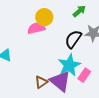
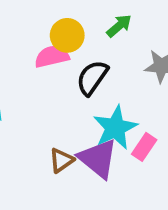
green arrow: (79, 11) -> (119, 26), moved
black semicircle: (73, 39) -> (92, 78), moved

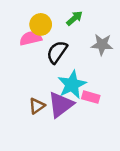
pink rectangle: (144, 147) -> (91, 97), turned 72
purple triangle: (98, 158) -> (61, 105), turned 44

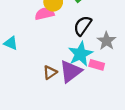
gray star: (102, 45) -> (106, 41), moved, turned 30
black semicircle: (57, 52) -> (83, 26), moved

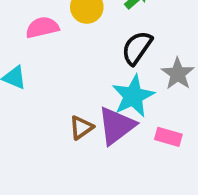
pink semicircle: (44, 14) -> (42, 27), moved
pink rectangle: (97, 65) -> (168, 137), moved

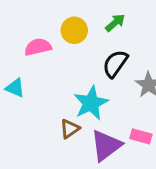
cyan star: (133, 96) -> (91, 103), moved
purple triangle: (116, 126) -> (106, 145), moved

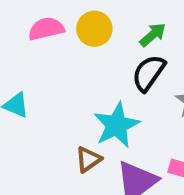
green arrow: (115, 23) -> (153, 35), moved
pink semicircle: (38, 47) -> (46, 29), moved

